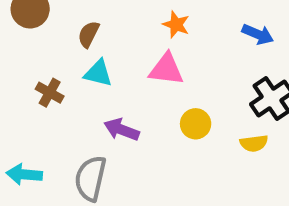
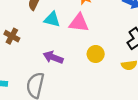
cyan triangle: (98, 73) -> (52, 19), moved

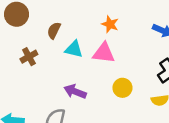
brown cross: (12, 36) -> (29, 57), moved, turned 32

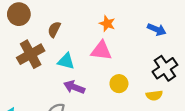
cyan triangle: (74, 49) -> (66, 61), moved
brown cross: (29, 57) -> (31, 54), size x1.6

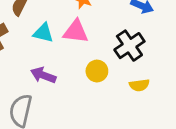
cyan triangle: (66, 61) -> (43, 33), moved
black cross: (165, 68) -> (129, 46), moved

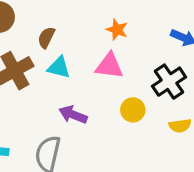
cyan triangle: (43, 33) -> (59, 67), moved

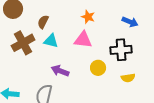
black cross: (169, 82) -> (121, 50), turned 30

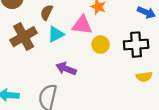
pink triangle: (83, 40) -> (82, 25), moved
cyan triangle: (51, 41) -> (56, 34), turned -42
yellow circle: (98, 68) -> (100, 45), moved

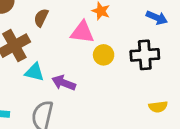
cyan triangle: (56, 34) -> (34, 72), moved, turned 42
yellow semicircle: (144, 77) -> (158, 107), moved

